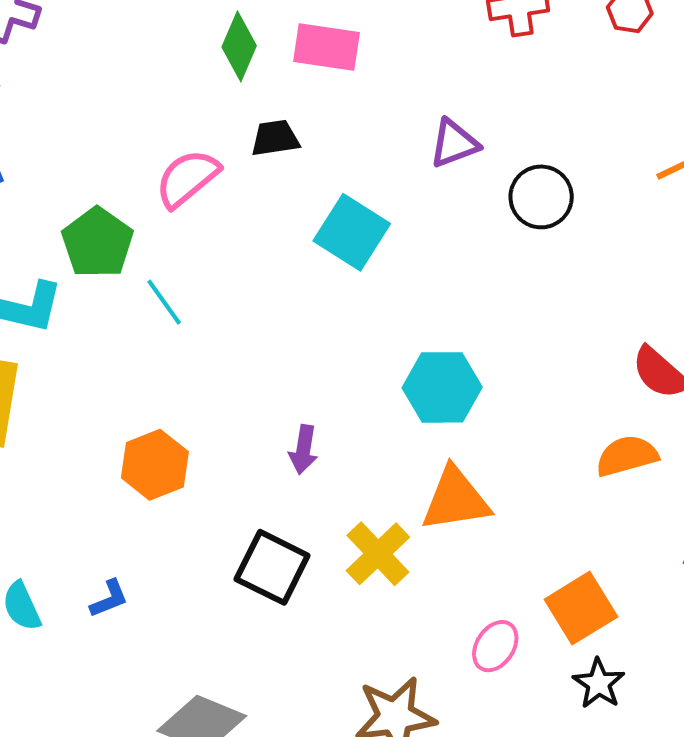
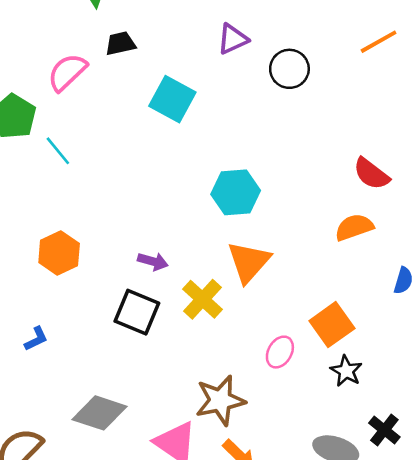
purple arrow: (303, 450) -> (153, 261), moved, turned -80
orange triangle: (456, 499) -> (249, 262), turned -36

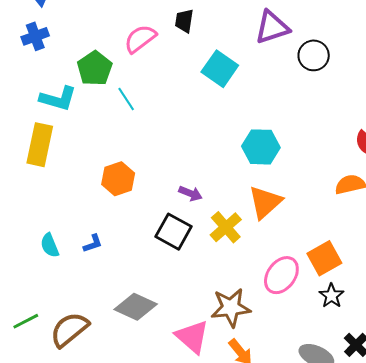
purple triangle: (233, 39) -> (272, 27), size x1.4
black trapezoid: (120, 43) -> (184, 21), turned -75
pink ellipse: (280, 352) -> (281, 275), size x1.5

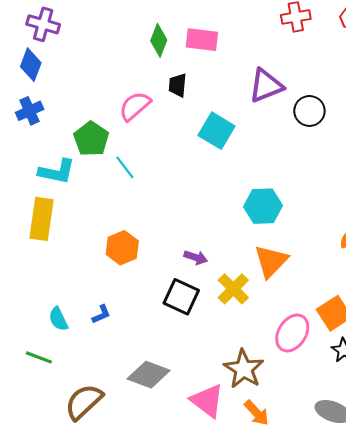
brown star: (231, 308) -> (244, 369), turned -30
green line: (26, 321) -> (39, 357), moved, turned 52

